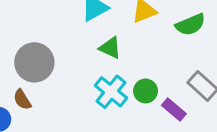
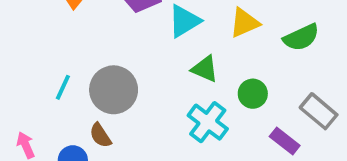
green circle: (146, 91) -> (253, 94), moved

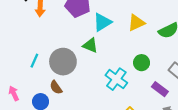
green triangle: (205, 69) -> (90, 45), moved

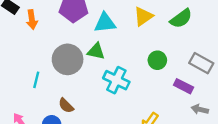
cyan triangle: (102, 22) -> (105, 23), turned 36
gray circle: (63, 62) -> (68, 59), moved
cyan cross: (116, 79) -> (116, 80), moved

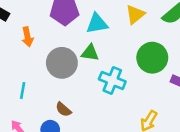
orange arrow: (32, 19) -> (27, 37), moved
green circle: (157, 60) -> (152, 58), size x1.6
cyan line: (36, 80) -> (23, 90), moved

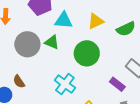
green circle: (152, 58) -> (87, 53), moved
cyan cross: (112, 80) -> (65, 84), moved

